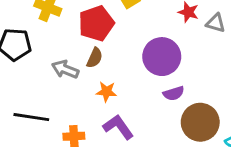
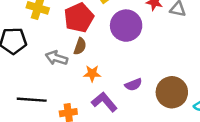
purple circle: (162, 57) -> (126, 26), moved
purple semicircle: (174, 93) -> (133, 85), moved

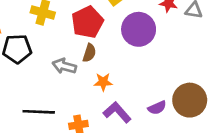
purple semicircle: (133, 85) -> (157, 108), moved

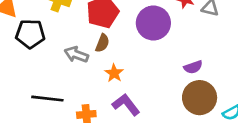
orange star: (103, 82) -> (114, 73), turned 30
purple semicircle: (157, 108) -> (193, 67), moved

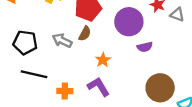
black pentagon: (30, 34) -> (25, 43), moved
purple semicircle: (193, 67) -> (145, 47), moved
orange star: (114, 73) -> (103, 60), moved

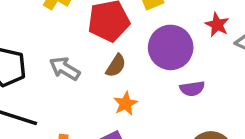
brown semicircle: (85, 34) -> (116, 66), moved

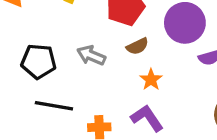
brown semicircle: (116, 66) -> (137, 46), turned 40

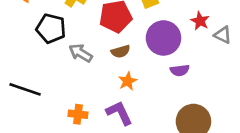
black pentagon: (39, 61) -> (51, 28), moved
black line: (54, 106) -> (25, 89), moved

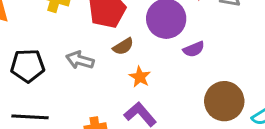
black pentagon: (51, 28) -> (28, 66), moved

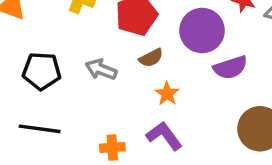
purple semicircle: (194, 49) -> (230, 67), size x1.4

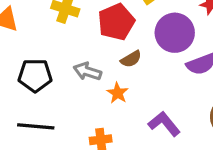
orange star: (167, 94) -> (118, 93), moved
purple L-shape: (164, 136) -> (164, 124), moved

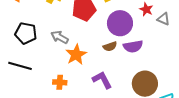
brown semicircle: (131, 59) -> (110, 46), moved
orange star: (118, 93) -> (76, 55), size x1.5

